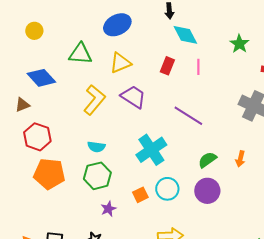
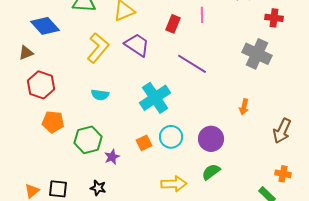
red rectangle: (167, 66) -> (173, 24), moved
green semicircle: (207, 160) -> (211, 172), moved
orange pentagon: (49, 174) -> (53, 122), size x0.7
green hexagon: (97, 176) -> (88, 140), moved

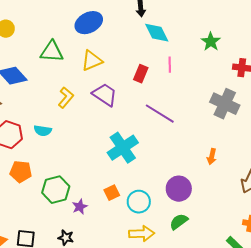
yellow L-shape: (98, 48) -> (66, 98), size x0.7
cyan semicircle: (100, 95) -> (43, 131), moved
cyan circle: (171, 137) -> (139, 202), moved

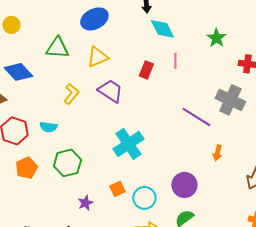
purple line: (160, 114) -> (196, 117), moved
orange pentagon: (21, 172) -> (26, 168), turned -30
green hexagon: (56, 190) -> (67, 163), moved

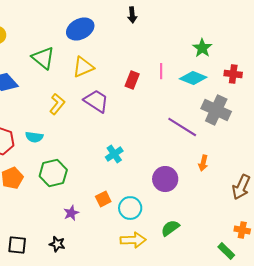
cyan diamond: (162, 29) -> (193, 78), moved, turned -40
green triangle: (57, 48) -> (43, 58), turned 35
cyan cross: (128, 144) -> (114, 154), size x0.6
purple circle: (184, 185) -> (165, 179), moved

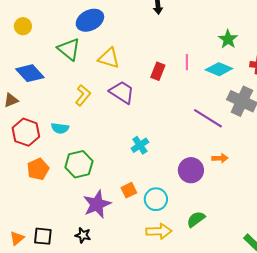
blue ellipse: (80, 29) -> (90, 20), moved
yellow triangle: (83, 67) -> (109, 58), turned 40
orange arrow: (203, 163) -> (220, 158), moved, turned -105
purple star: (71, 213) -> (97, 204), size x1.8

